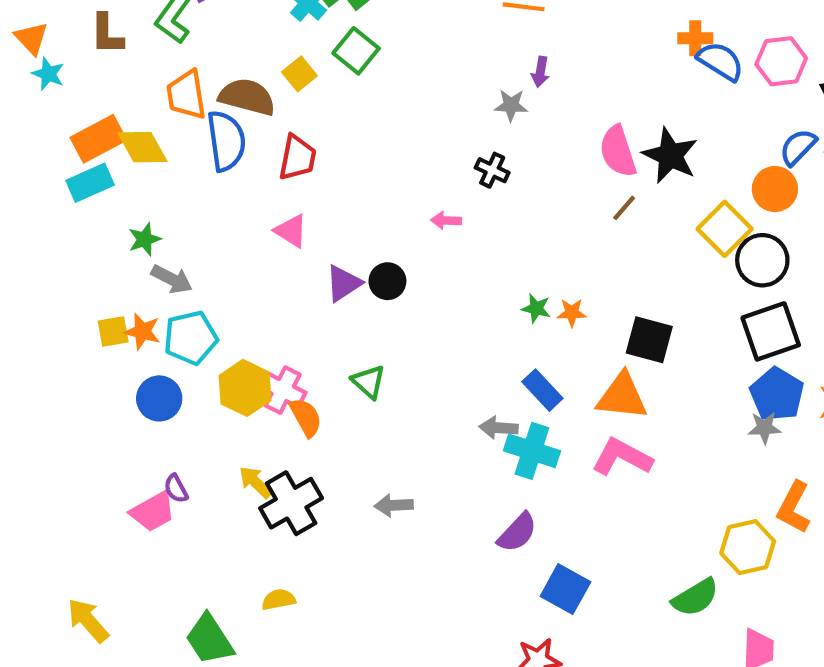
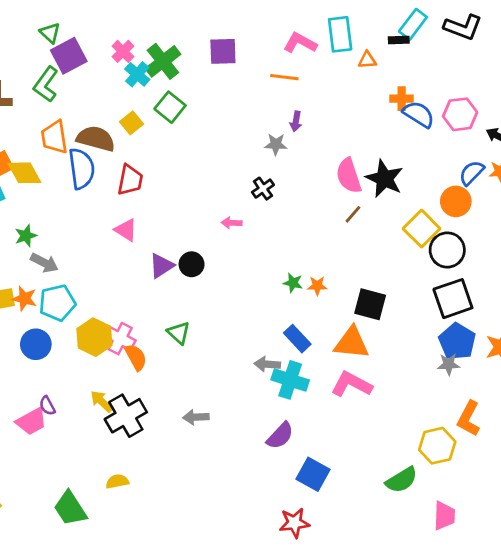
black cross: (492, 170) -> (263, 189), turned 30

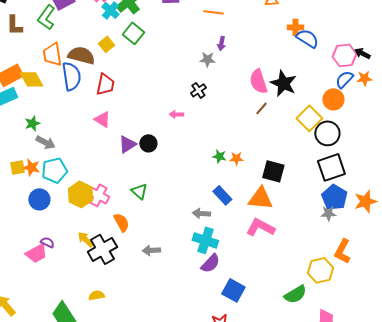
pink hexagon: (460, 114) -> (344, 55), moved
orange semicircle: (136, 357) -> (121, 222), moved
cyan cross: (290, 380) -> (205, 240), moved
purple semicircle: (47, 406) -> (47, 242), turned 144

